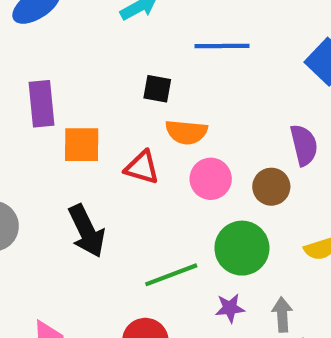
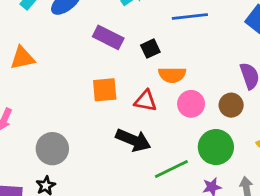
black square: (157, 89) -> (150, 49), turned -30
purple rectangle: (41, 104) -> (108, 37), moved, turned -52
black arrow: (87, 231) -> (133, 140), moved, turned -36

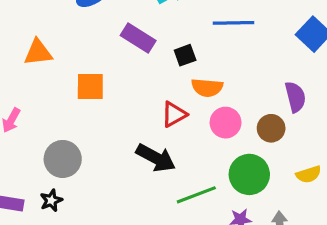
orange square: (105, 90) -> (90, 86), moved
red triangle: (146, 101) -> (174, 114), turned -45

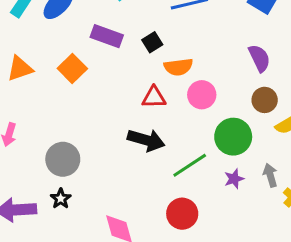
orange square: (90, 86) -> (72, 69), moved, turned -32
red triangle: (174, 114) -> (154, 97), turned 40
brown circle: (271, 128) -> (265, 100), moved

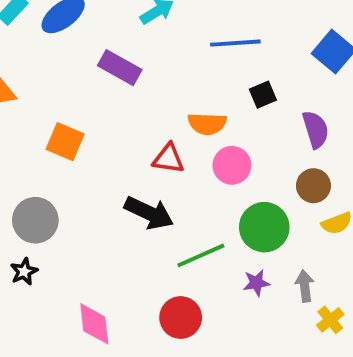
black square: (152, 42) -> (263, 95), moved
orange square: (72, 69) -> (65, 142), moved, turned -32

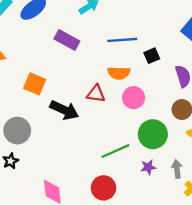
blue line: (235, 43) -> (122, 40), moved
black arrow: (149, 213) -> (64, 110), moved

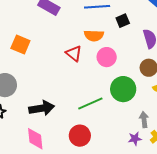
red triangle: (96, 94) -> (74, 53), turned 30
black arrow: (64, 110) -> (42, 108), moved, turned -35
purple star: (148, 167) -> (135, 139), moved

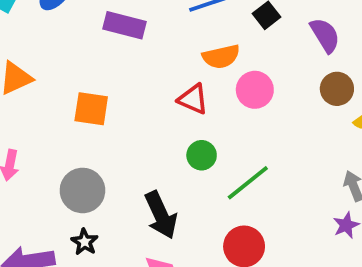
green circle: (123, 89) -> (202, 155), moved, size x0.6
black arrow: (42, 108) -> (161, 215), turned 90

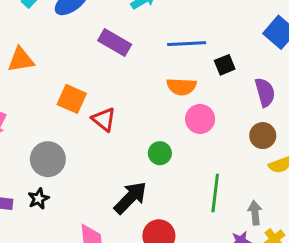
red triangle: (193, 99) -> (104, 119), moved
green circle: (202, 155) -> (160, 153), moved
green line: (248, 183) -> (215, 193), moved, turned -60
black arrow: (161, 215) -> (130, 198), moved, turned -126

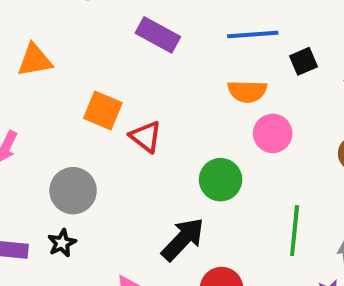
green circle: (160, 153) -> (221, 180), size x1.4

